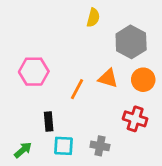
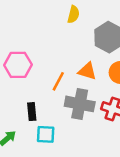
gray cross: (100, 146) -> (80, 104), moved, size x1.6

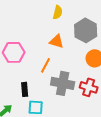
orange triangle: (87, 71) -> (57, 41), moved

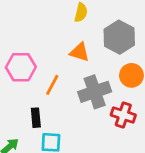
orange line: (46, 65) -> (52, 85), moved
gray cross: (63, 83) -> (95, 92), moved, turned -30

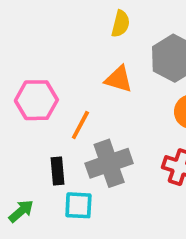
gray cross: (95, 92) -> (109, 163), moved

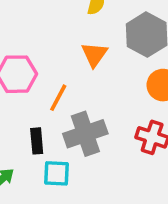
orange triangle: (119, 79) -> (94, 54), turned 48

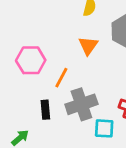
cyan square: (56, 173) -> (104, 128), moved

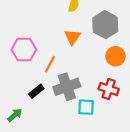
black rectangle: (45, 110) -> (36, 91), turned 56

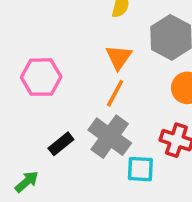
orange line: (50, 64) -> (115, 93), moved
gray cross: (67, 87) -> (110, 137), turned -35

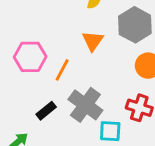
orange line: (115, 93) -> (62, 70), moved

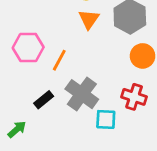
orange triangle: (93, 41) -> (89, 19), moved

